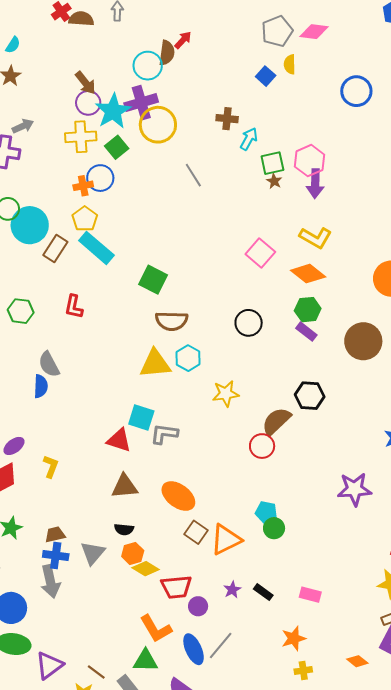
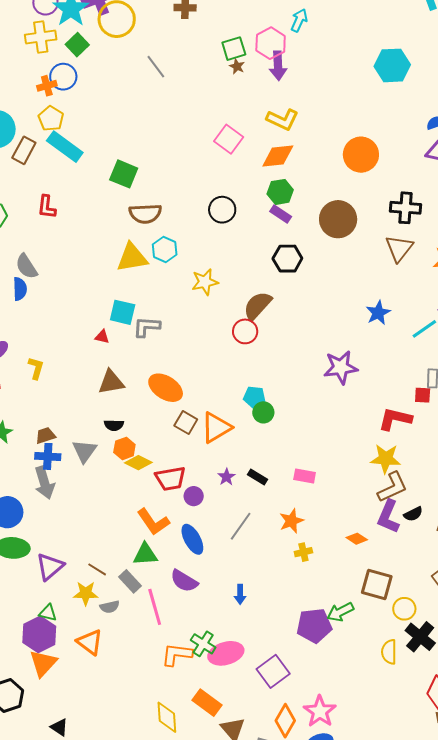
cyan arrow: (249, 139) -> (299, 20), moved
orange diamond: (308, 274) -> (278, 156), turned -40
black hexagon: (310, 396) -> (287, 259), moved
red triangle: (119, 440) -> (102, 337), size x0.6
gray line: (221, 646) -> (241, 526), moved

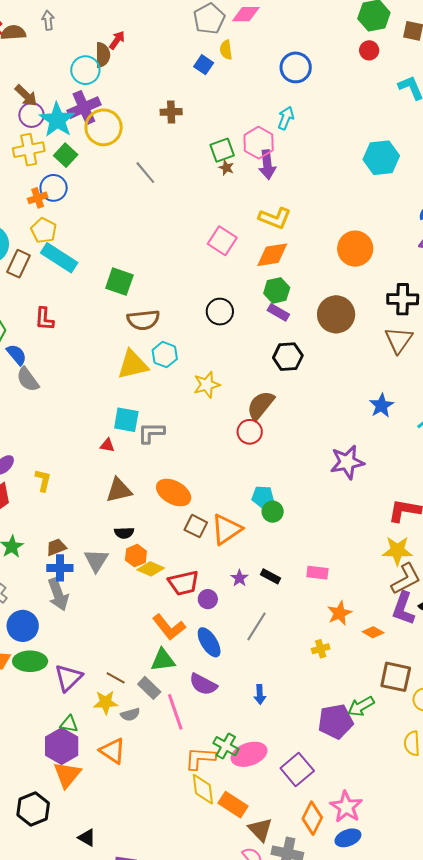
blue semicircle: (20, 289) -> (17, 355), moved, turned -35
orange star: (291, 521) -> (339, 613), moved
yellow diamond: (167, 717) -> (203, 789), moved

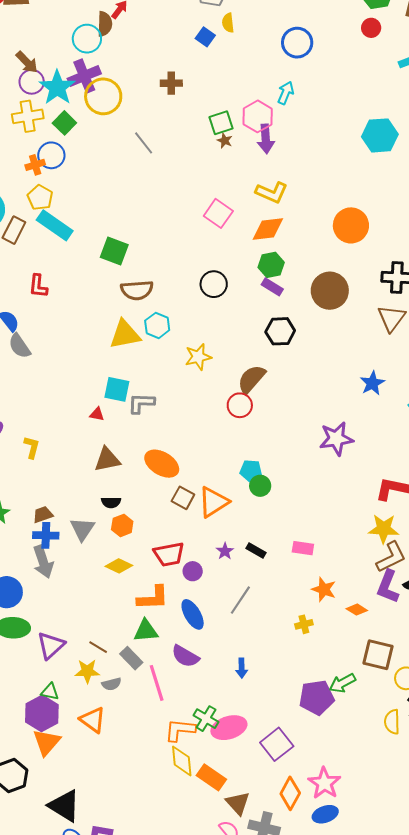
yellow diamond: (151, 569) -> (119, 566), moved
orange star: (339, 613) -> (324, 589), turned -30
orange L-shape: (169, 627) -> (153, 598), turned -56
black triangle: (87, 838) -> (64, 806), size x1.8

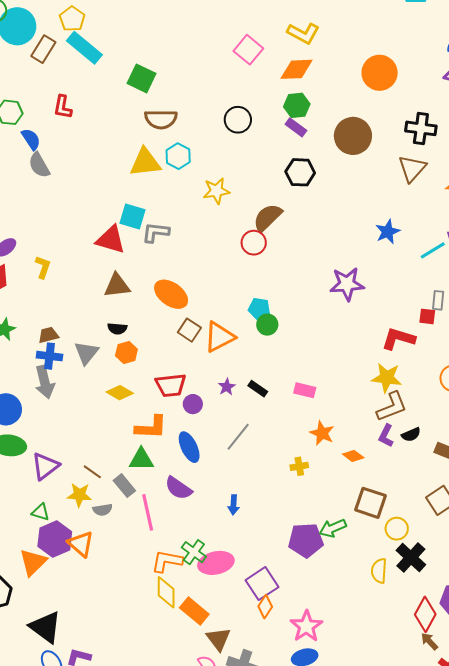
red triangle: (97, 414) -> (111, 240), size x2.0
purple L-shape: (388, 587) -> (386, 436), size x0.7
purple hexagon: (42, 713) -> (55, 539), moved
orange diamond: (290, 793) -> (265, 607), moved, size x0.7

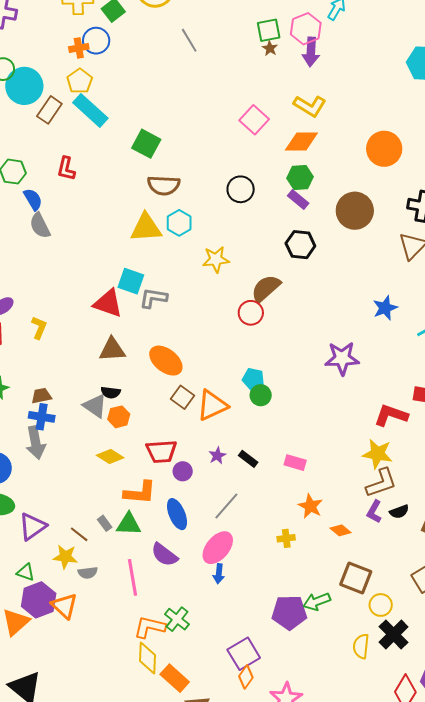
gray triangle: (86, 353) -> (95, 406), moved, turned -36
gray rectangle: (124, 486) -> (105, 523), moved, size x0.7
pink ellipse: (216, 563) -> (218, 548), moved, turned -40

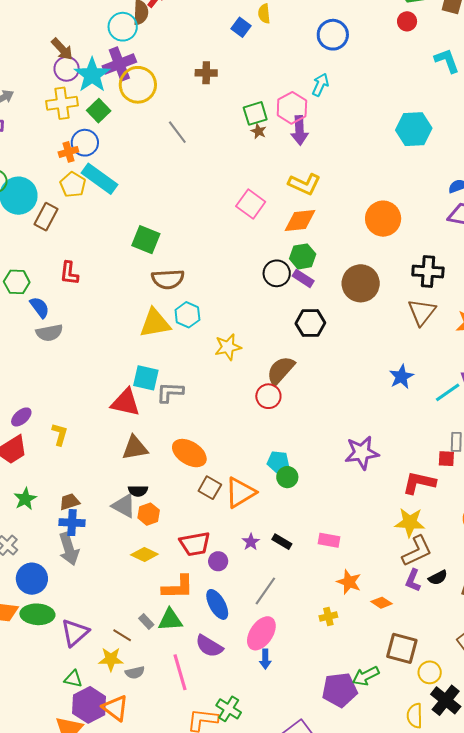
cyan rectangle: (90, 110) -> (99, 179), moved
black circle: (241, 189) -> (277, 273), moved
gray semicircle: (40, 226) -> (49, 333), turned -68
purple star: (342, 358) -> (362, 453), moved

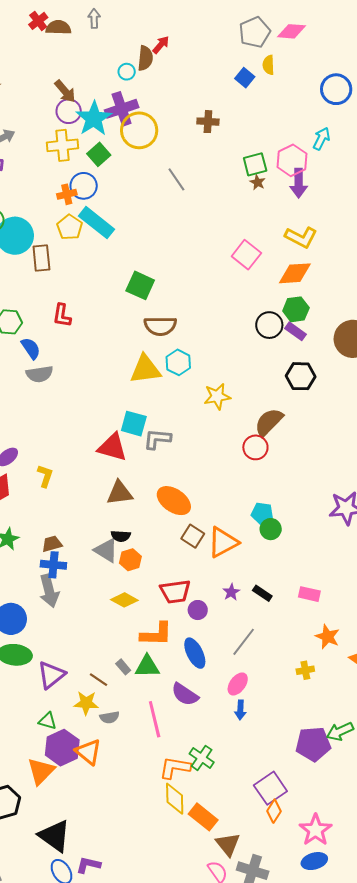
cyan circle: (123, 27) -> (127, 72), size x0.6
brown rectangle: (46, 217) -> (41, 258), turned -36
pink ellipse: (261, 633) -> (238, 684), size x0.7

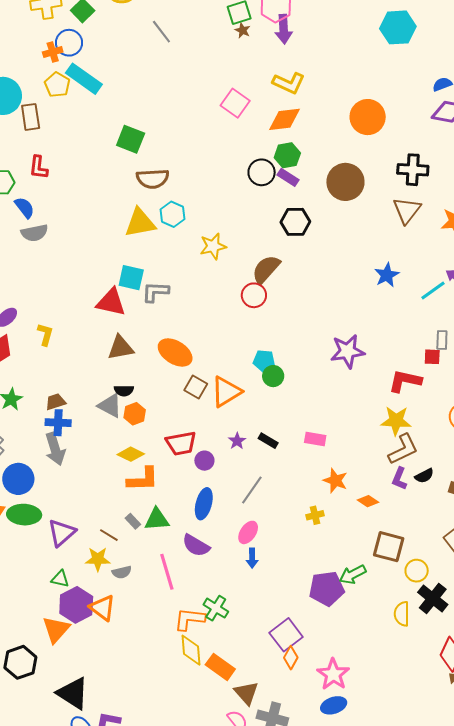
red L-shape: (62, 315) -> (38, 167), moved
orange L-shape: (156, 634) -> (143, 479), moved
blue ellipse: (195, 653) -> (204, 504), turned 44

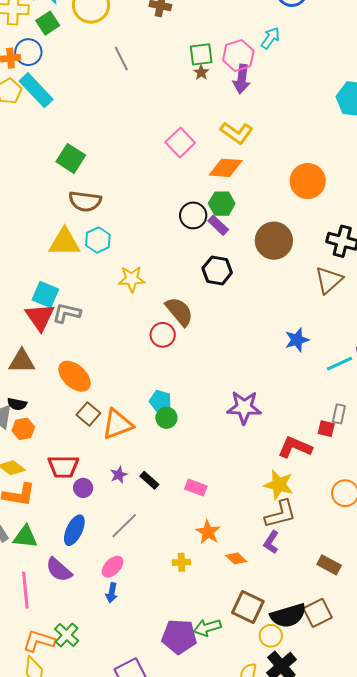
brown semicircle: (266, 269) -> (179, 312), turned 88
red triangle: (111, 302) -> (40, 317), moved, turned 32
black semicircle: (424, 476) -> (288, 616), moved, size x1.8

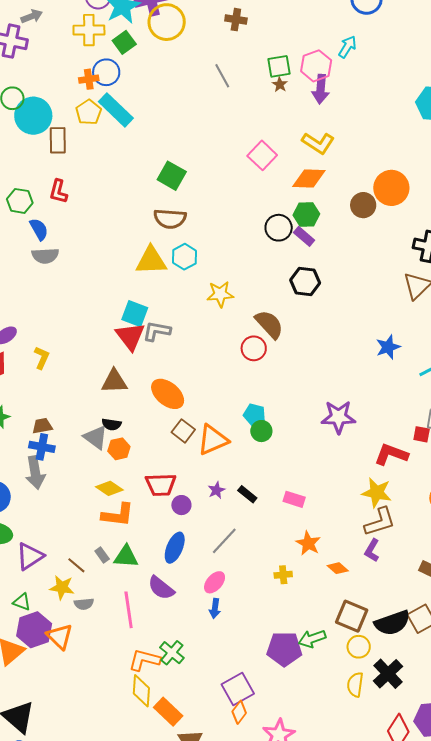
gray line: (121, 58) -> (222, 76), moved
green square: (71, 158) -> (172, 176), moved
brown circle: (274, 241) -> (363, 205), moved, size x0.7
yellow circle: (271, 636) -> (359, 647), moved

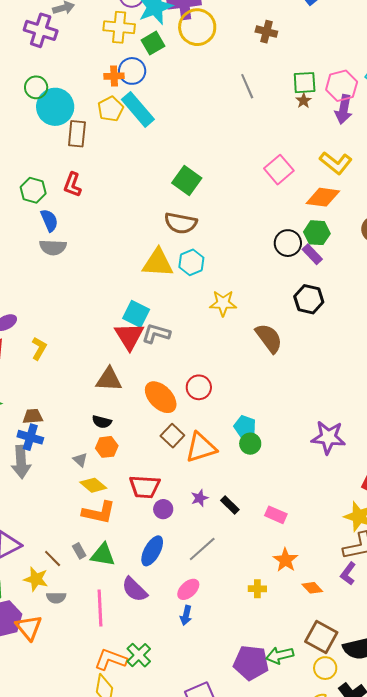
red circle: (254, 348) -> (199, 387), moved
gray triangle: (96, 437) -> (80, 460), moved, size x0.6

